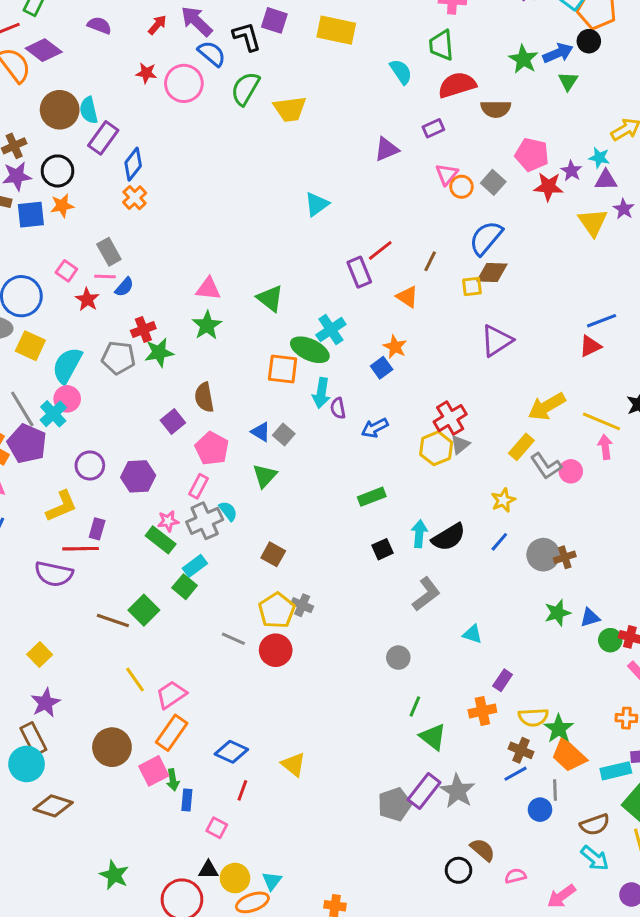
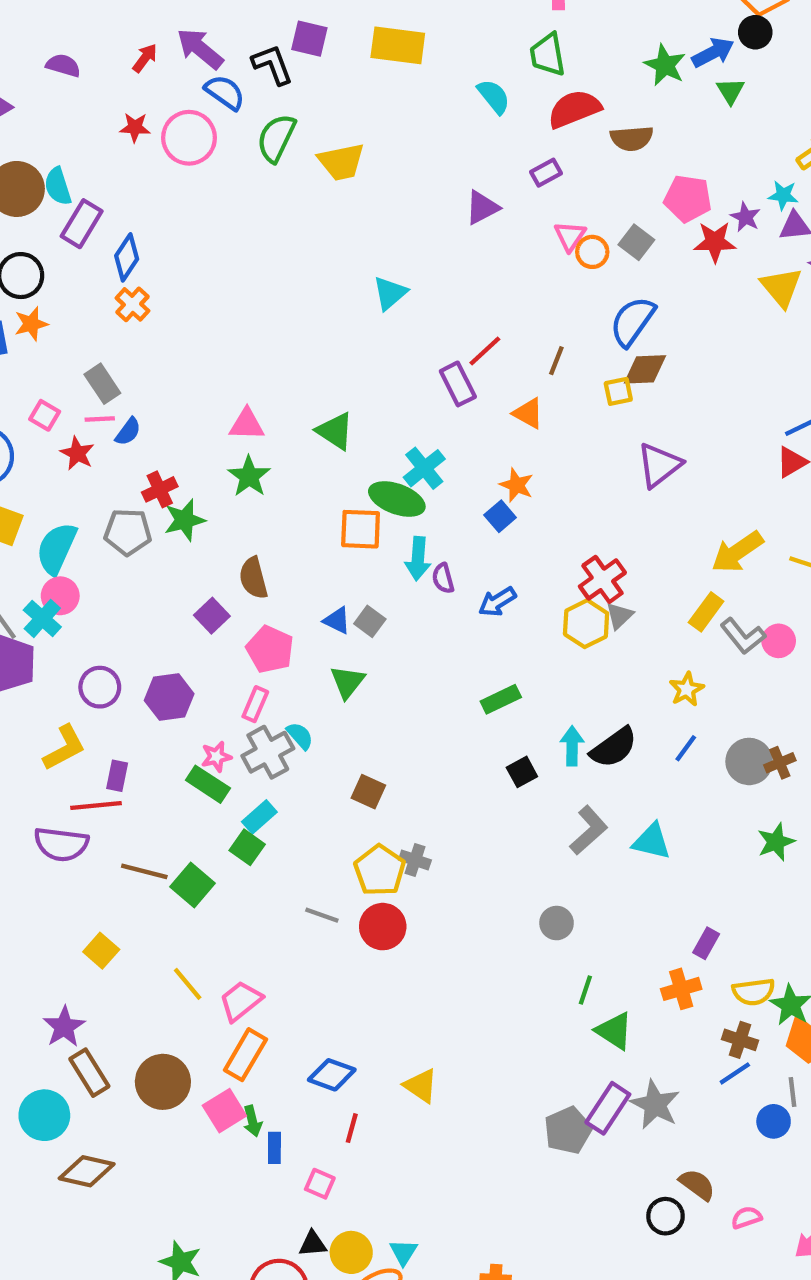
brown line: (113, 621) -> (144, 871), moved
cyan triangle: (472, 634) -> (652, 841), moved, size x1.4
yellow square: (40, 654) -> (101, 951), moved
brown rectangle: (33, 739) -> (89, 1073), moved

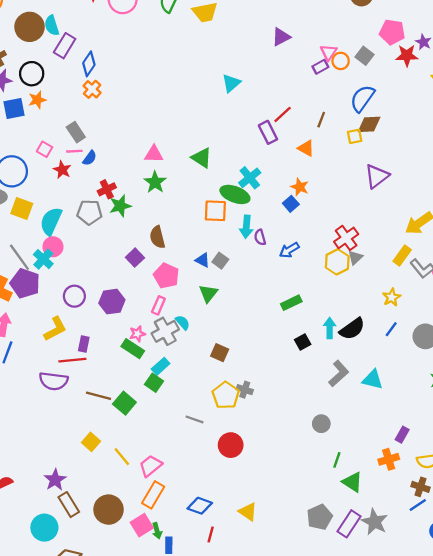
purple rectangle: (546, 173) -> (320, 67), moved
red circle: (383, 927) -> (231, 445), moved
yellow square: (101, 951) -> (91, 442), moved
gray pentagon: (568, 1130) -> (320, 517), moved

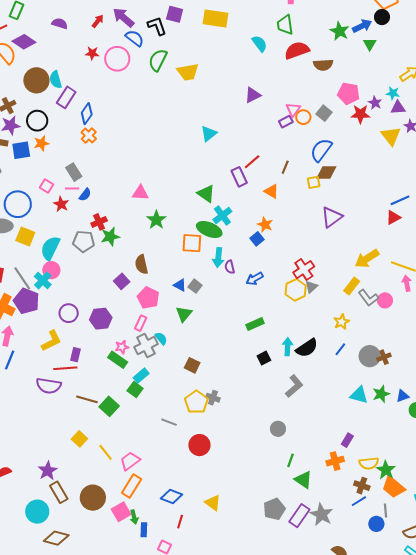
green triangle: (202, 158) -> (206, 194), moved
green star: (155, 182) -> (156, 220), moved
cyan triangle: (373, 380) -> (359, 395), moved

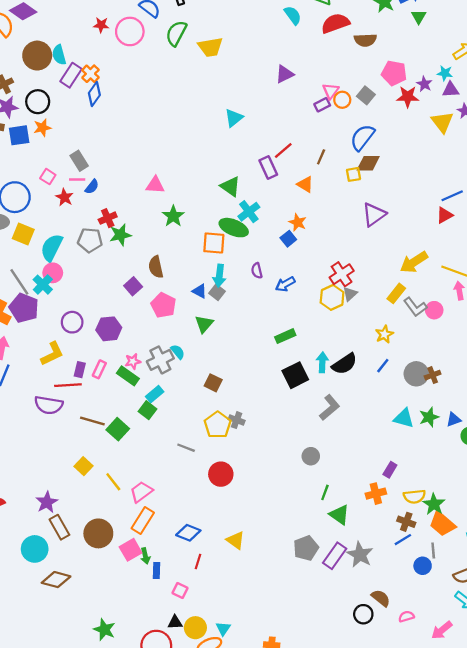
orange cross: (89, 136) -> (90, 74), moved
cyan arrow: (218, 258) -> (219, 276), moved
pink rectangle: (141, 323) -> (99, 369), moved
black square: (264, 358) -> (295, 375), size x1.6

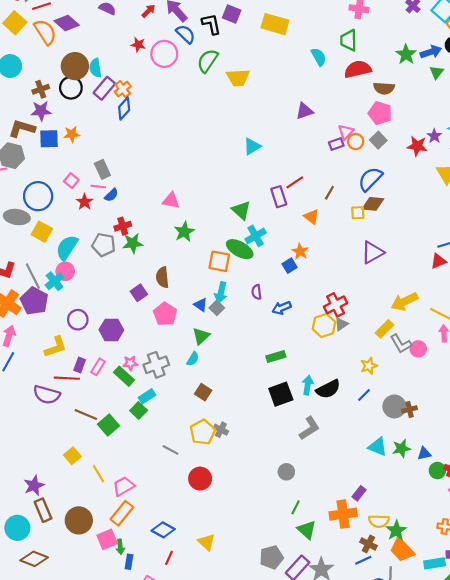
pink pentagon: (394, 73) -> (380, 113), moved
black circle: (38, 102) -> (71, 88), moved
cyan semicircle: (178, 352) -> (193, 359), moved, turned 64
orange cross: (376, 494) -> (343, 514), size x1.4

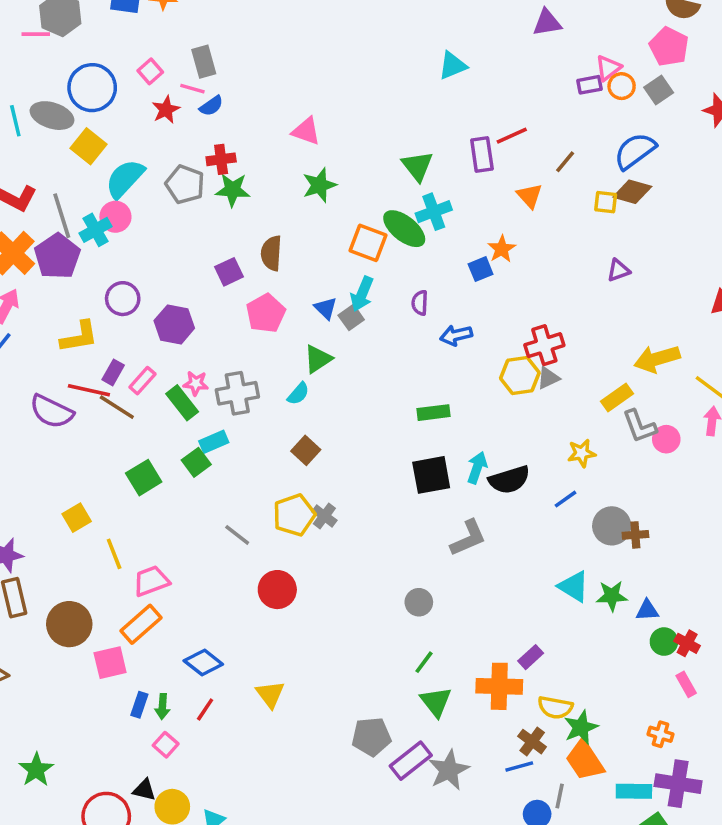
purple triangle: (372, 252) -> (619, 270), size x0.6
brown line: (86, 415) -> (117, 407), moved
green arrow: (120, 547) -> (162, 707), moved

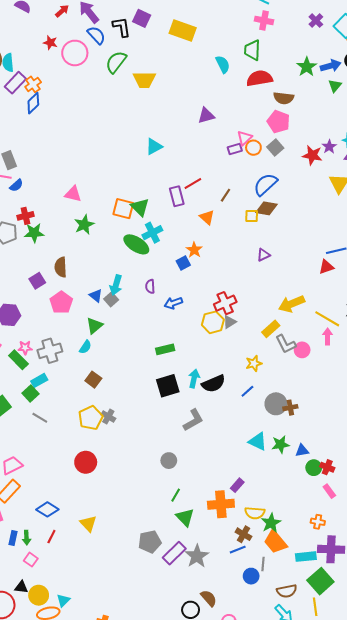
orange square: (368, 243) -> (123, 209), moved
gray line: (237, 535) -> (40, 418), moved

